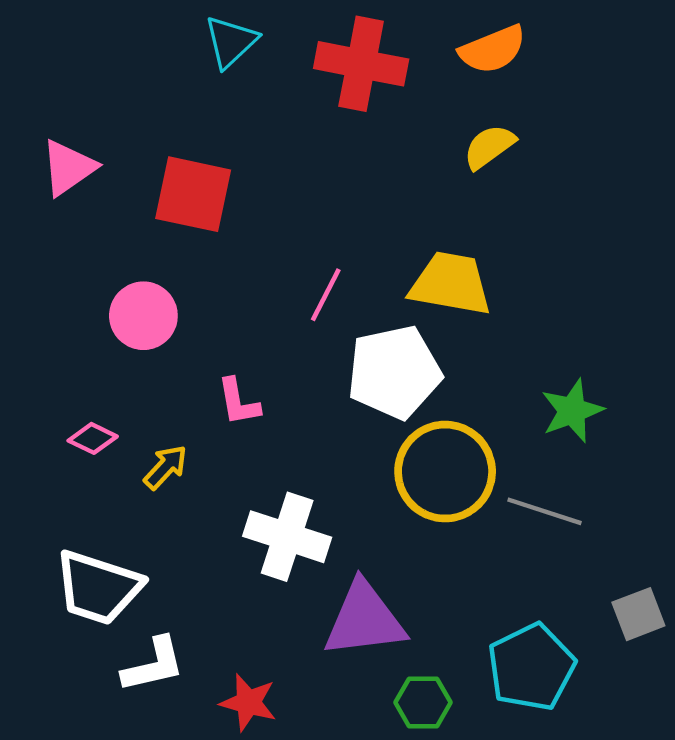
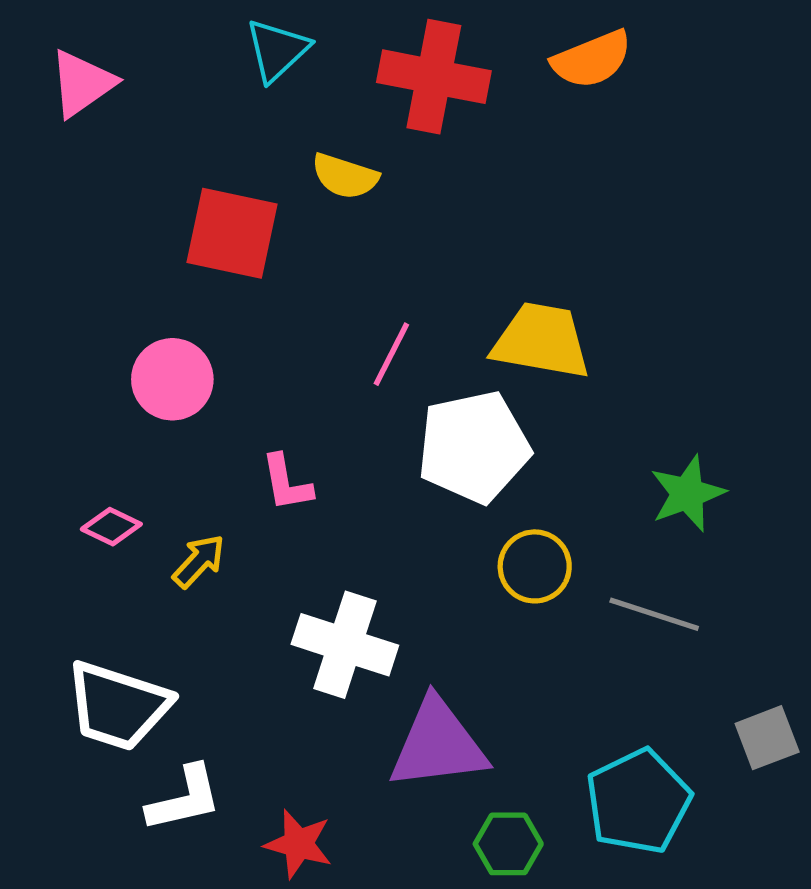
yellow semicircle: (489, 147) -> (345, 176), moved, turned -126
pink triangle: (68, 168) -> (82, 83), moved
yellow circle: (445, 472) -> (535, 566), size x0.6

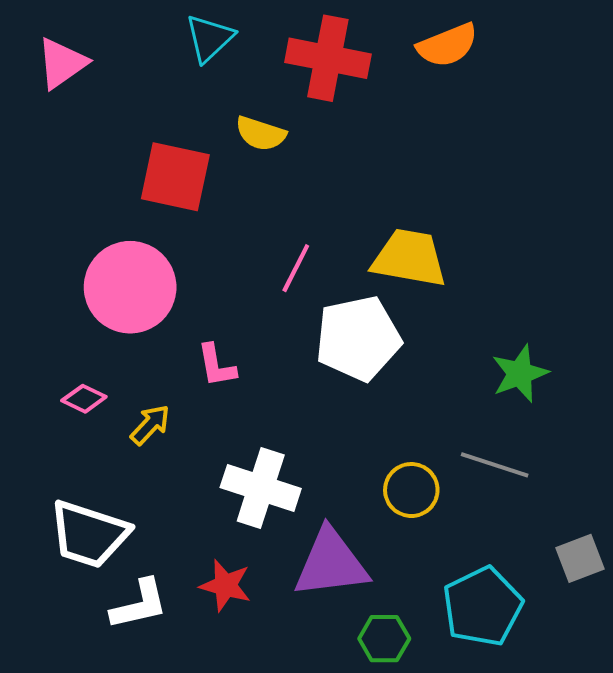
pink circle: (172, 379) -> (130, 287), size x1.5
yellow circle: (535, 566) -> (411, 490), moved
red star: (298, 844) -> (226, 585), moved

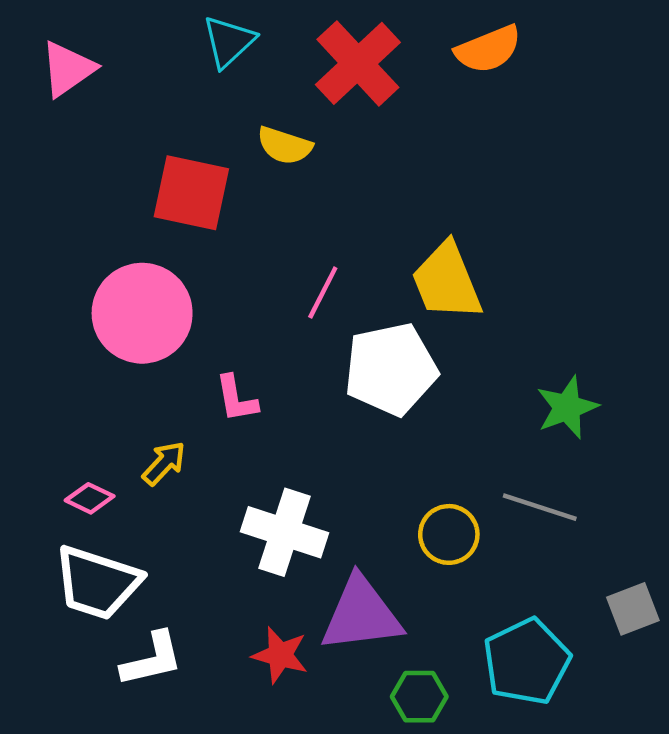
red cross: (328, 58) -> (358, 63), turned 36
yellow trapezoid: (409, 258) -> (447, 281), turned -122
pink diamond: (84, 399) -> (90, 498), moved
red star: (226, 585) -> (280, 655), moved

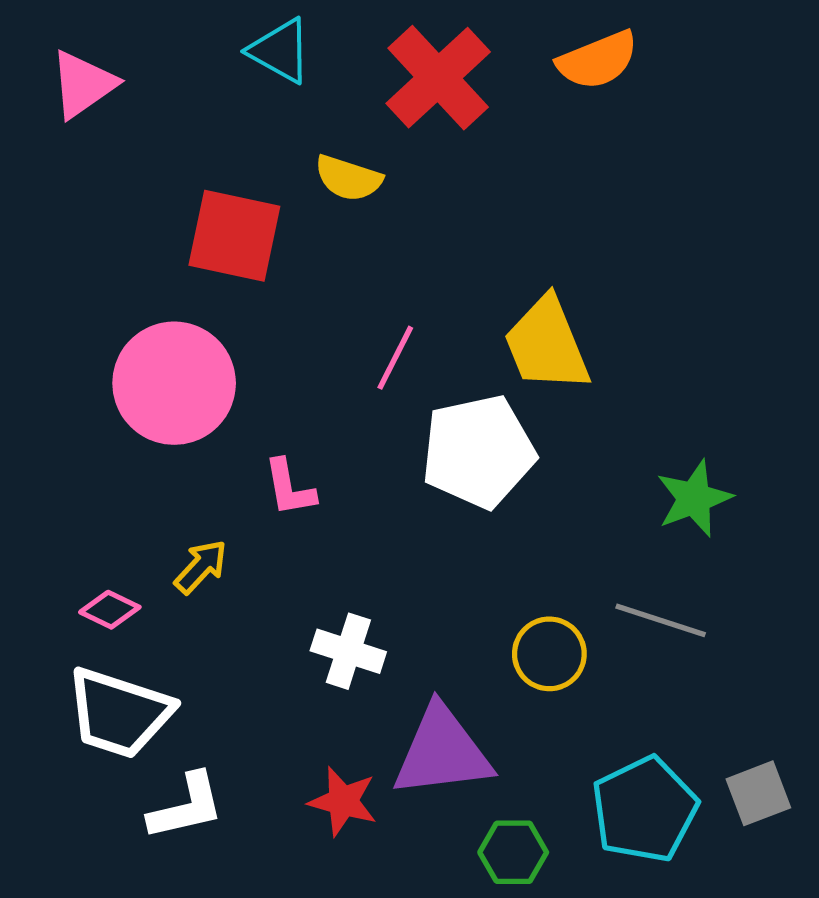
cyan triangle: (229, 42) -> (280, 51), turned -48
white cross: (285, 532) -> (348, 651), size x0.7
gray square: (633, 609) -> (758, 793), moved

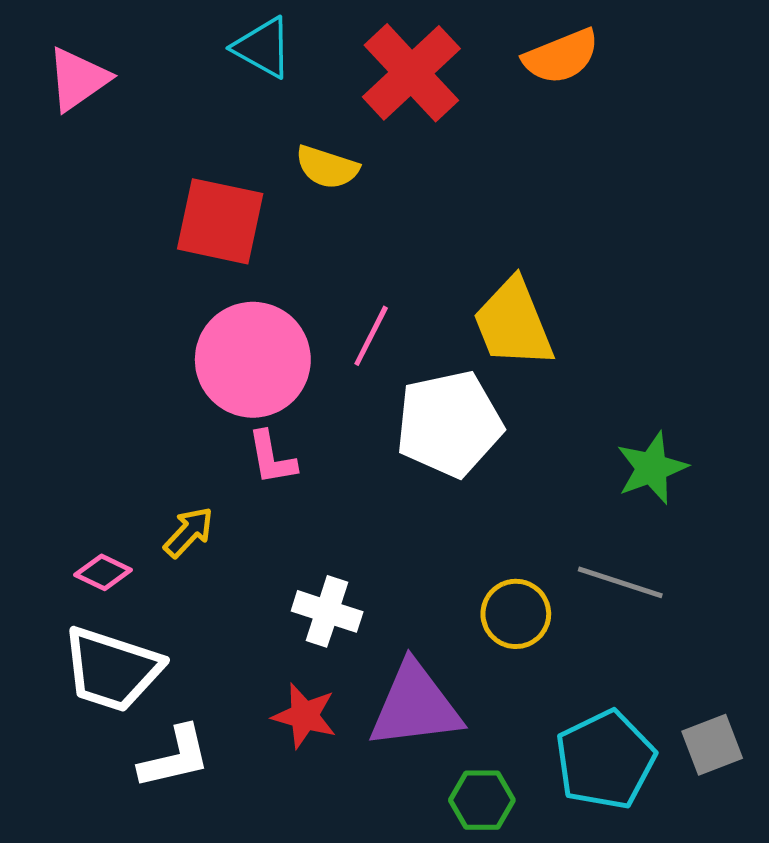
pink circle: (174, 383) -> (253, 360), moved
red star: (343, 801) -> (304, 716), moved

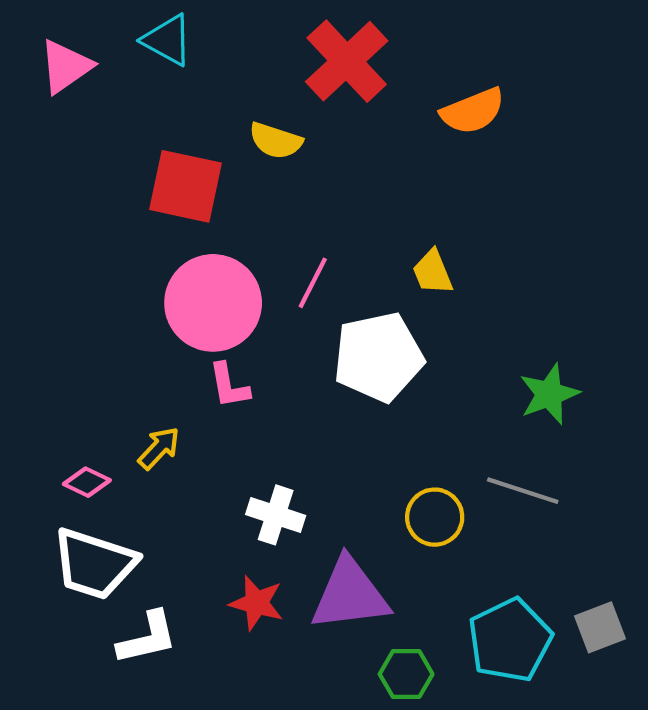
cyan triangle: (263, 48) -> (167, 40), moved
orange semicircle: (561, 56) -> (473, 111), moved
yellow trapezoid: (513, 323) -> (433, 272), size x0.6

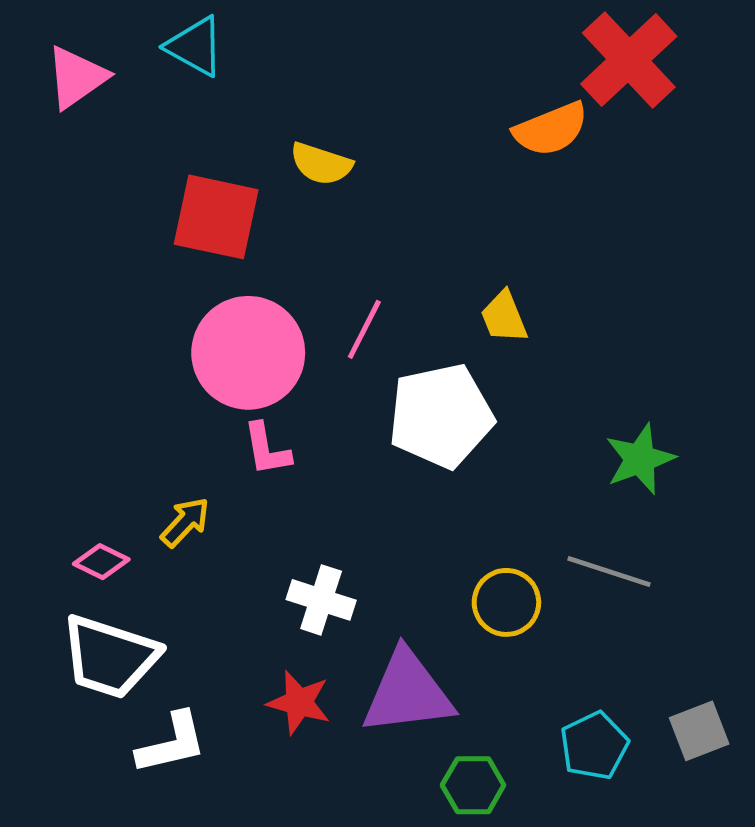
red cross: (347, 61) -> (629, 60), moved
cyan pentagon: (510, 640) -> (594, 746), size x0.7

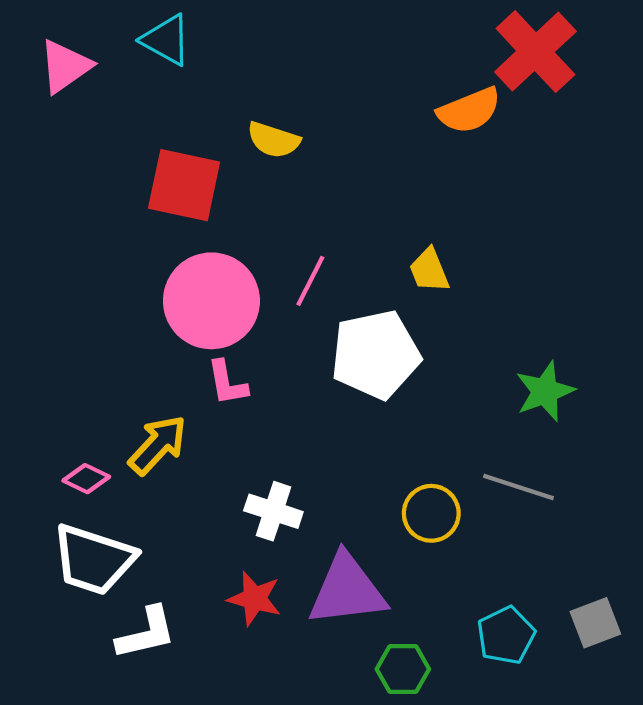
yellow arrow: (185, 522) -> (158, 445), size x1.4

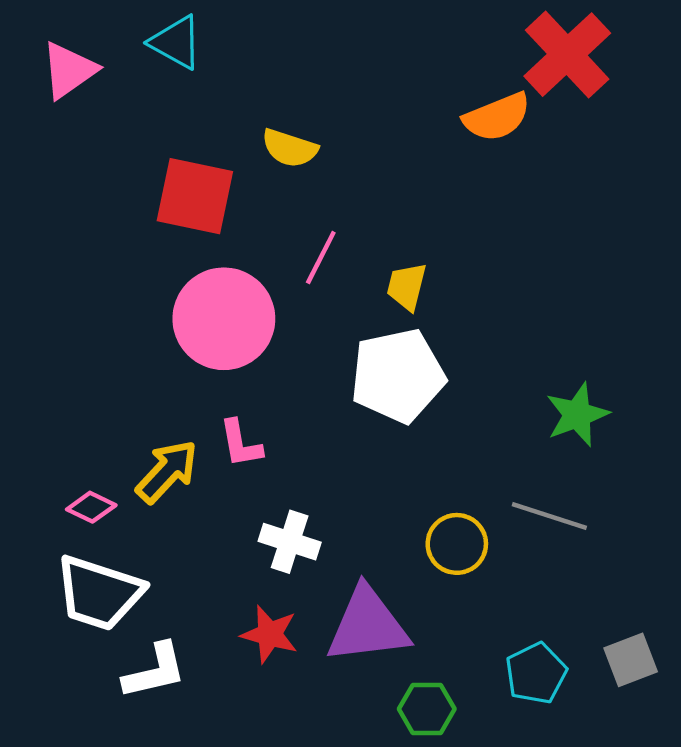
yellow trapezoid: (429, 270) -> (407, 286), moved, turned 36
pink line: (310, 281) -> (321, 257), moved
pink L-shape: (227, 383) -> (241, 444), moved

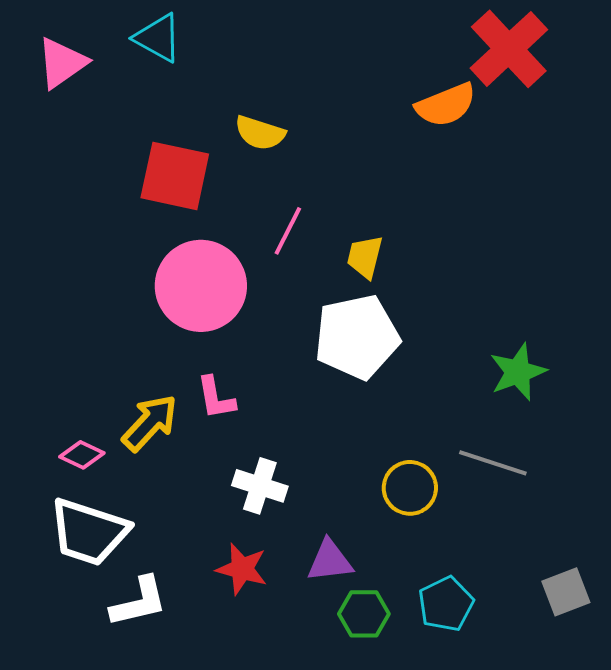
purple triangle: (368, 625) -> (330, 561), size x0.6
cyan pentagon: (536, 673) -> (446, 604), moved
green hexagon: (427, 709) -> (364, 614), moved

